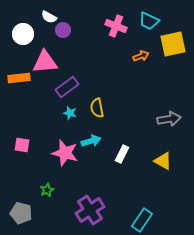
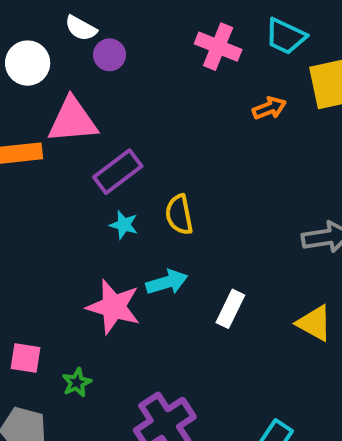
pink square: (22, 145) -> (26, 358), moved

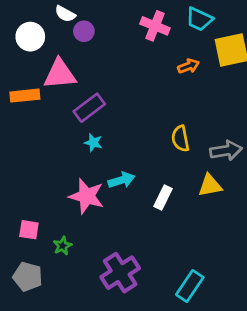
yellow semicircle: (179, 215) -> (180, 139), moved
yellow triangle: (314, 323) -> (210, 185), moved, turned -40

